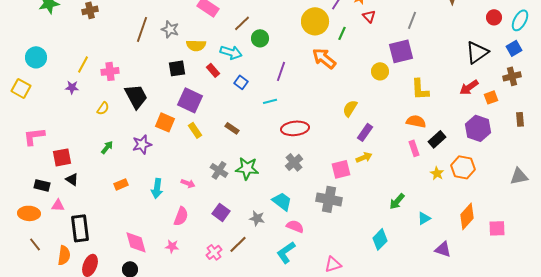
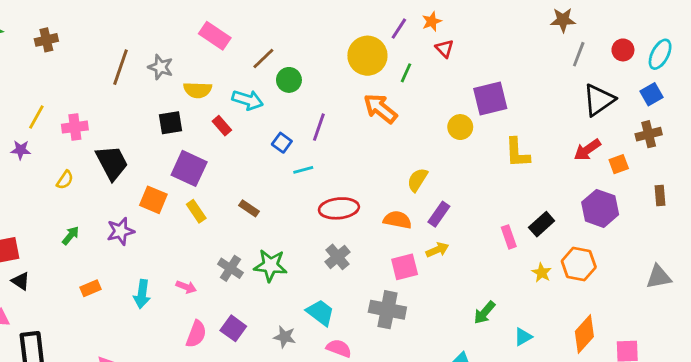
gray line: (412, 20) -> (579, 54), moved
blue square: (241, 82) -> (282, 143), moved
orange semicircle: (416, 121) -> (397, 220), moved
pink semicircle: (181, 216) -> (196, 334), moved

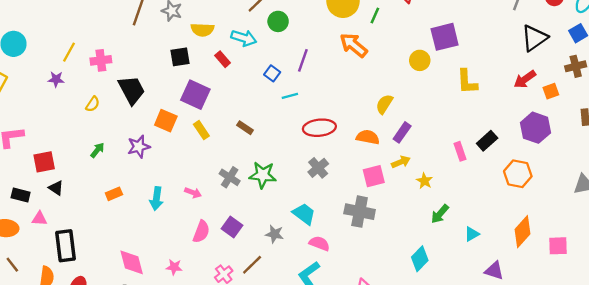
yellow star: (542, 273) -> (424, 181), moved

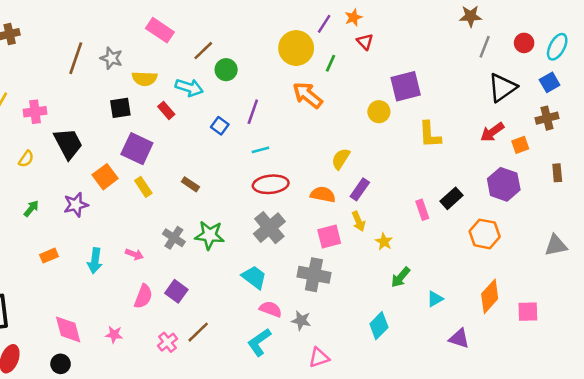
cyan line: (290, 96) -> (260, 150), moved
orange square: (166, 121) -> (105, 177), turned 30
yellow arrow: (401, 162) -> (359, 221), turned 90
gray cross: (318, 168) -> (269, 228), size x1.4
gray star: (275, 234) -> (301, 321), moved

